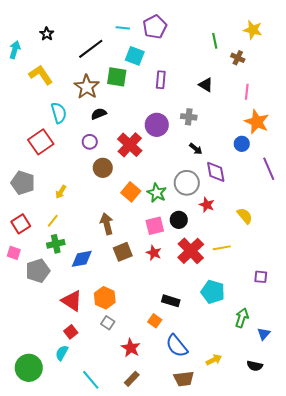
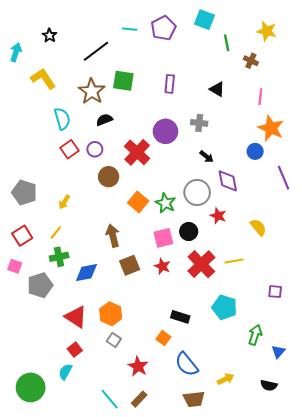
cyan square: (135, 56) -> (204, 20), moved
red square: (41, 142) -> (70, 149), moved, size x0.7
cyan line: (91, 380) -> (110, 399), moved

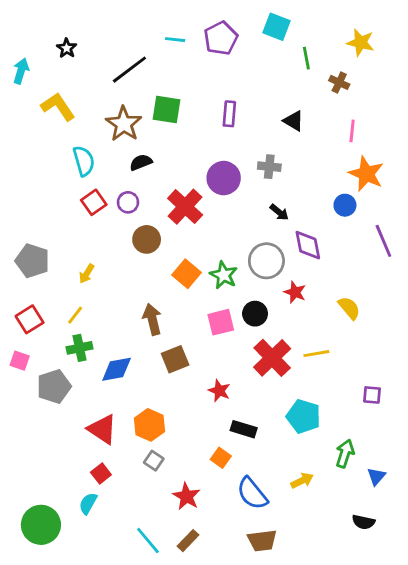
red star: (162, 266) -> (219, 391), moved
yellow arrow: (226, 379) -> (302, 481), moved

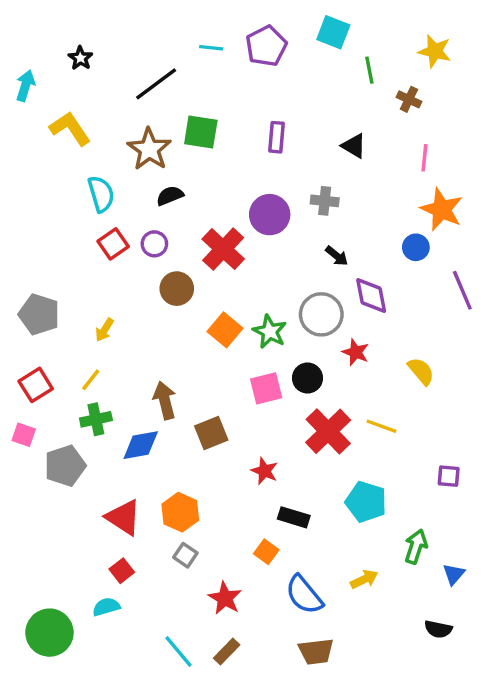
brown arrow: (152, 319) -> (165, 400), moved
yellow line: (316, 354) -> (381, 426), turned 30
cyan semicircle: (88, 503) -> (106, 607), turned 45

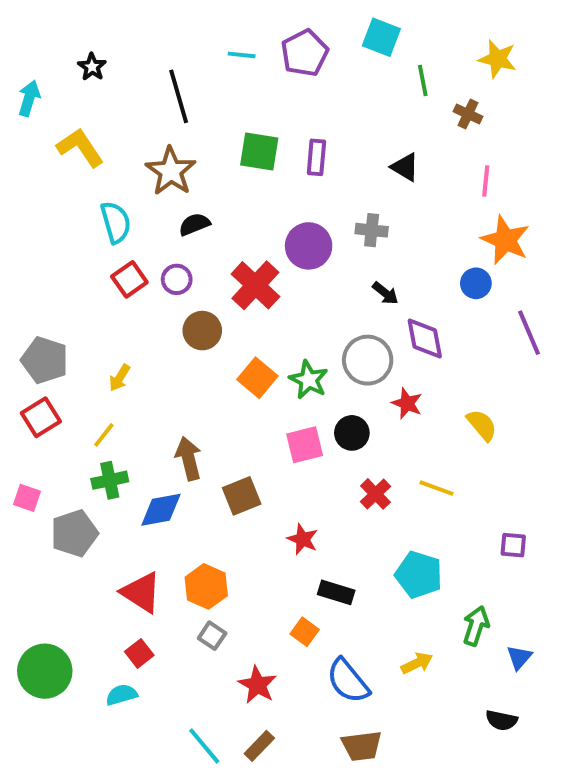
black line: (156, 84) -> (179, 96), turned -69
green square: (201, 132) -> (259, 151), moved
red square: (36, 385) -> (41, 417), moved
red cross: (328, 431) -> (375, 494), size x0.6
green circle: (49, 633) -> (45, 671), moved

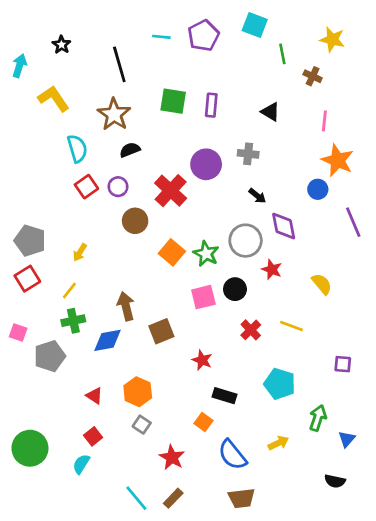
red triangle: (141, 592) -> (94, 396), size x0.6
cyan semicircle: (122, 695) -> (81, 464), turned -42

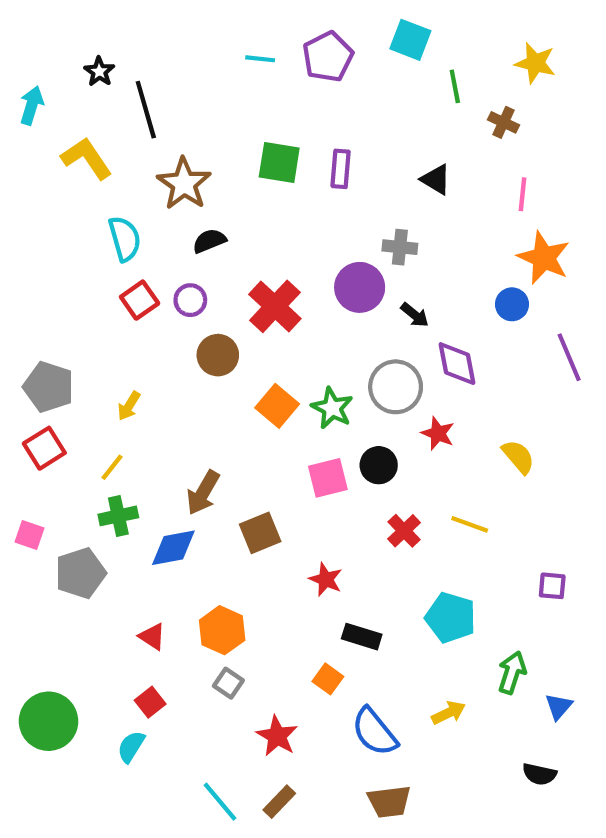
black line: (119, 64) -> (146, 110), moved
purple circle: (206, 164) -> (360, 287), moved
brown arrow: (126, 306) -> (203, 493), turned -136

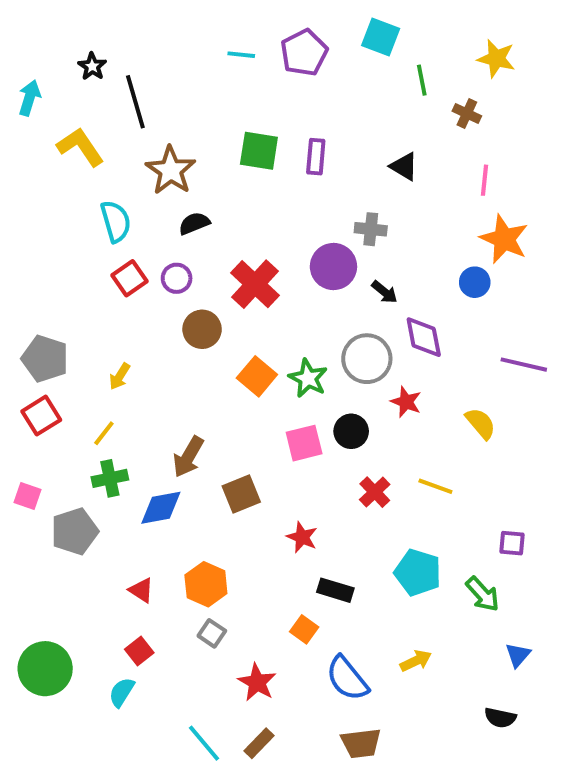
purple line: (569, 357) -> (524, 365), moved, turned -54
green arrow: (512, 673) -> (483, 594), moved, turned 120

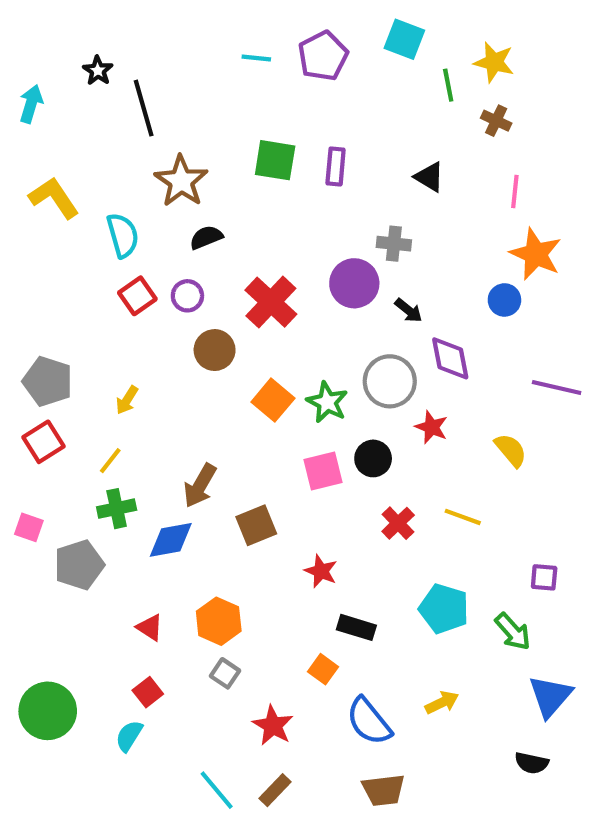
yellow star: (496, 59) -> (494, 62), moved
yellow L-shape: (80, 147) -> (54, 198), moved
blue triangle: (518, 655) -> (550, 696), size x1.6

